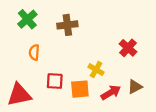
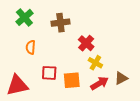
red cross: (128, 48) -> (86, 43), moved
yellow cross: (96, 70) -> (95, 63), moved

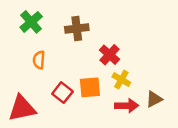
red square: (49, 73) -> (62, 93), turned 35
orange square: (72, 80) -> (90, 87), moved
red arrow: (100, 83) -> (127, 106), turned 30

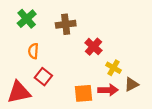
yellow cross: (121, 80) -> (114, 68), moved
orange square: (90, 87) -> (83, 93), moved
red square: (62, 93) -> (43, 77), moved

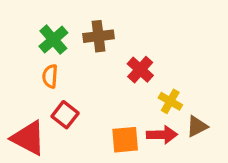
green cross: (27, 19) -> (53, 40), moved
red triangle: (19, 92) -> (28, 138), turned 40

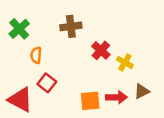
green cross: (53, 40) -> (19, 29), moved
yellow cross: (170, 101) -> (125, 62), moved

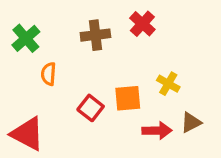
red cross: (101, 50) -> (142, 24), moved
red square: (47, 83) -> (91, 108), moved
orange square: (90, 101) -> (128, 98), moved

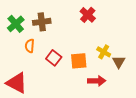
brown cross: (95, 35) -> (42, 22), moved
red square: (91, 108) -> (54, 58), moved
brown triangle: (191, 122) -> (119, 62), moved, turned -32

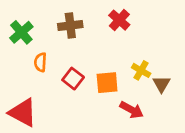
brown cross: (42, 22) -> (70, 26), moved
red arrow: (97, 81) -> (132, 110), turned 30

